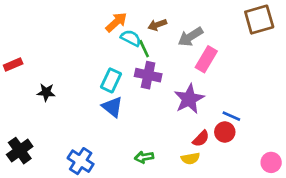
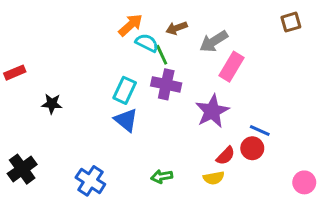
brown square: (259, 20) -> (291, 22), size x0.6

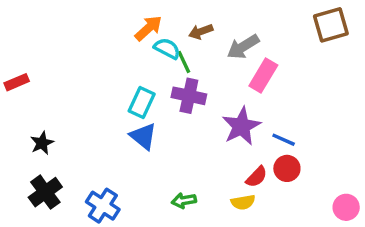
brown square: (291, 22) -> (331, 25), size x1.5
black star: (52, 104) -> (42, 143), moved, turned -30
blue line: (260, 130) -> (284, 140), moved
black cross: (22, 169) -> (45, 192), moved

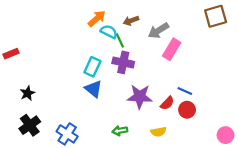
purple star: (241, 126) -> (140, 97), moved, turned 30
red semicircle: (257, 177) -> (167, 103), moved

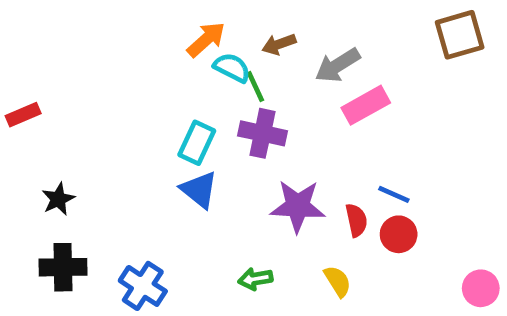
pink rectangle: (172, 49) -> (366, 105), turned 30
red semicircle: (167, 103) -> (356, 220), turned -56
black cross: (30, 125) -> (63, 267), turned 35
yellow semicircle: (158, 132) -> (338, 281), turned -112

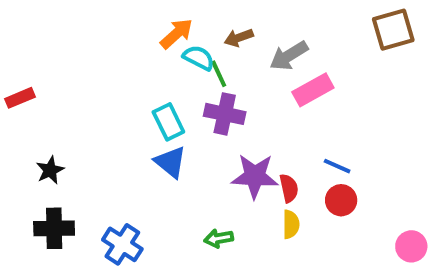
cyan rectangle: (197, 143) -> (168, 122), turned -51
red semicircle: (356, 220) -> (289, 188), moved
yellow semicircle: (338, 281) -> (291, 224), moved, turned 32

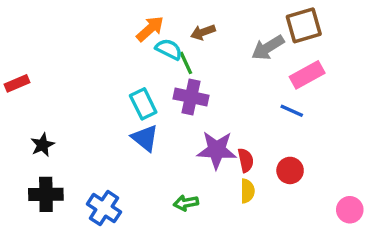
brown square: (393, 30) -> (304, 25), moved
gray arrow: (289, 56) -> (268, 48), moved
pink rectangle: (313, 90) -> (307, 75), moved
blue line: (337, 166) -> (292, 111), moved

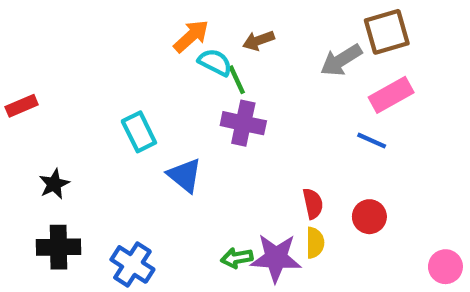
cyan rectangle: (143, 104) -> (139, 132), moved
purple star: (217, 150) -> (276, 258), moved

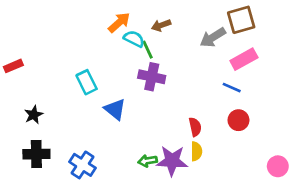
red circle: (369, 217) -> (238, 120), moved

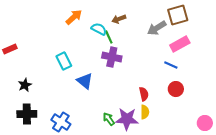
orange arrow: (119, 23) -> (74, 17), moved
green arrow: (148, 161) -> (109, 119), turned 64

